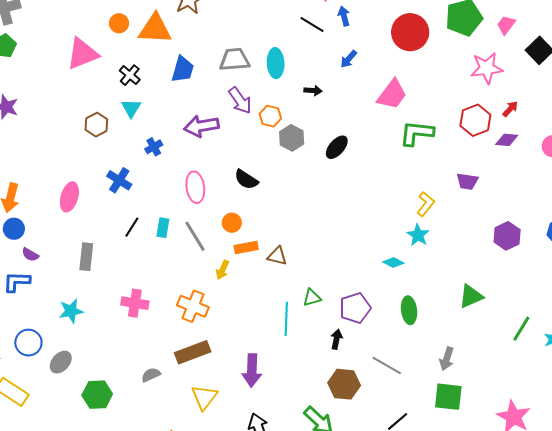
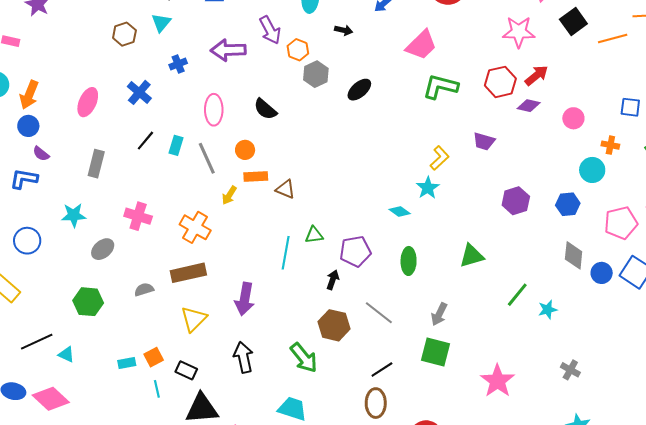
red arrow: (510, 109) -> (536, 75), size x1.4
gray ellipse: (61, 362) -> (103, 249), moved

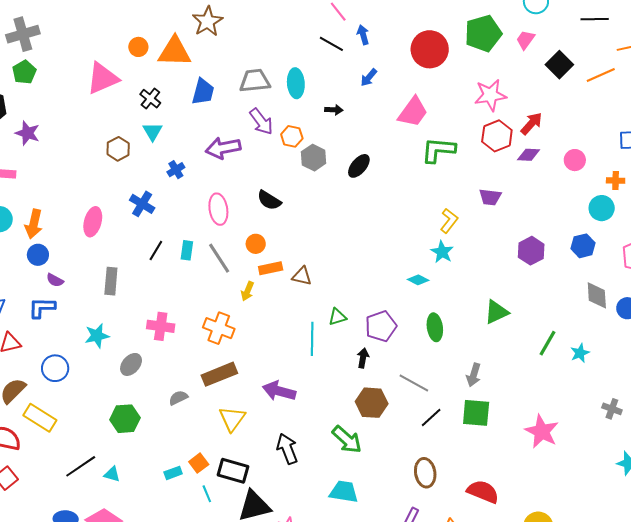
pink star: (519, 32) -> (490, 95), moved
purple arrow: (245, 299) -> (279, 391), turned 104
black rectangle: (186, 370) -> (233, 471), size x1.4
black line: (382, 370) -> (431, 417), moved

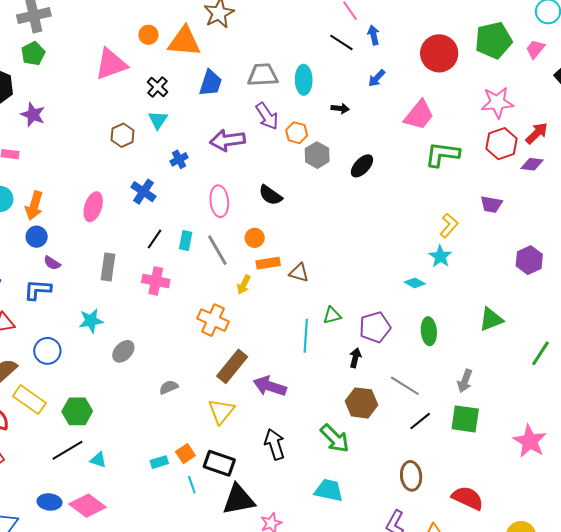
pink cross: (161, 326) -> (156, 281), moved
brown rectangle: (219, 374) -> (232, 366), moved, turned -32
green hexagon: (125, 419) -> (77, 411), moved

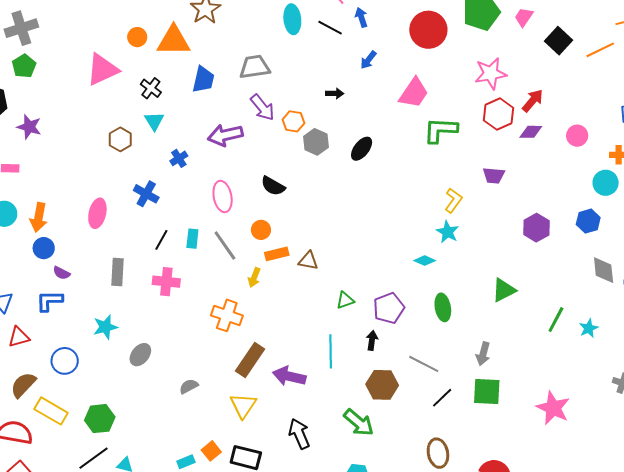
cyan ellipse: (304, 80) -> (292, 19), moved
cyan line: (306, 336) -> (331, 351), moved

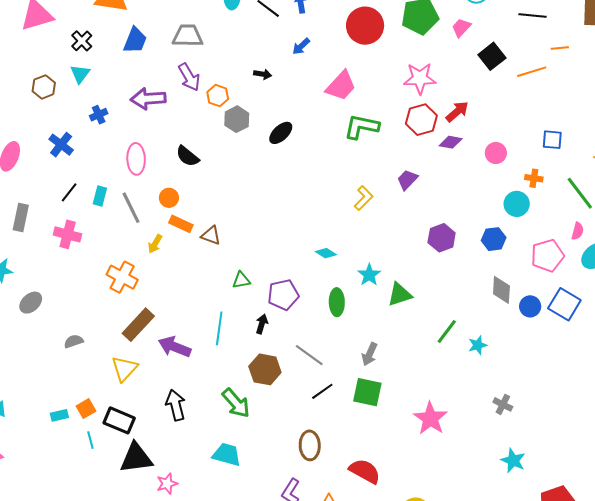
purple trapezoid: (494, 176) -> (407, 180), turned 120
cyan star: (448, 232) -> (369, 275), moved
orange rectangle: (277, 254) -> (181, 224), turned 30

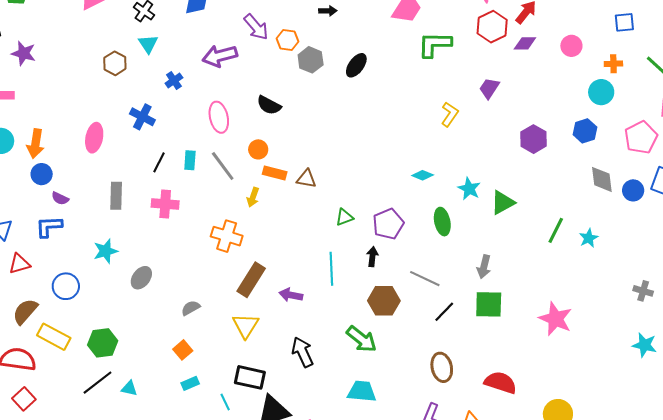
purple arrow: (175, 347) -> (291, 295), size x0.7
gray cross: (503, 404) -> (643, 291), moved
orange square: (86, 409) -> (183, 350), moved

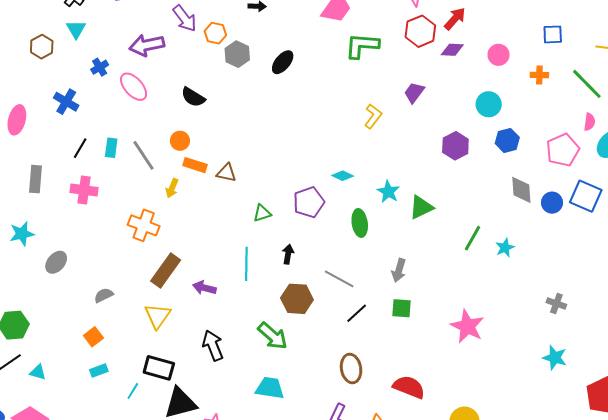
cyan circle: (601, 92) -> (489, 104), moved
pink ellipse: (219, 117) -> (134, 87), moved, turned -32
purple pentagon: (388, 224) -> (309, 202), moved
green square: (489, 304) -> (401, 308), size x0.7
cyan line: (225, 402) -> (133, 391), turned 54

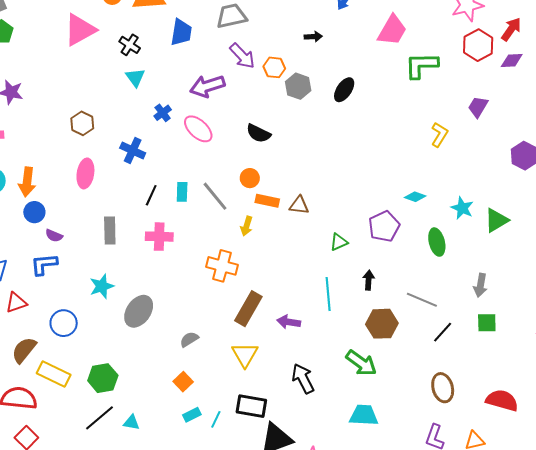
brown hexagon: (42, 47) -> (82, 123), moved
gray ellipse: (56, 262) -> (139, 311), size x1.4
cyan line: (133, 391) -> (216, 419), moved

